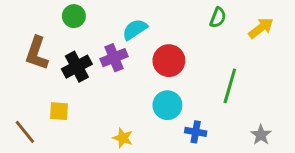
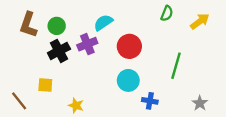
green circle: (74, 16) -> (57, 26), moved
brown L-shape: (37, 53) -> (28, 25), moved
yellow star: (123, 138) -> (76, 105), moved

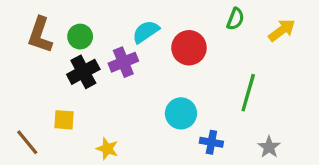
red circle: (129, 46) -> (189, 48), moved
gray star: (200, 103) -> (269, 147), moved

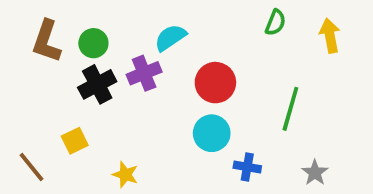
yellow arrow: (282, 30) -> (330, 36), turned -64
red circle: (189, 48) -> (215, 83), moved
yellow square: (64, 120) -> (75, 141), turned -30

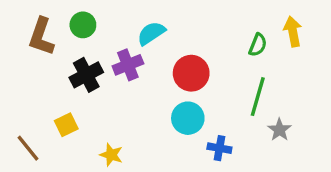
green semicircle: (275, 23) -> (258, 45), moved
green circle: (93, 43) -> (83, 25), moved
gray star: (315, 173) -> (279, 130), moved

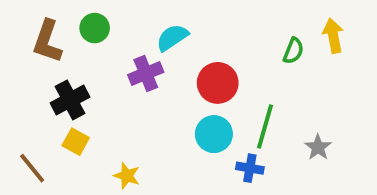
black cross: (86, 75) -> (70, 100), moved
green line: (258, 97) -> (265, 126), moved
yellow square: (66, 125) -> (76, 142), turned -35

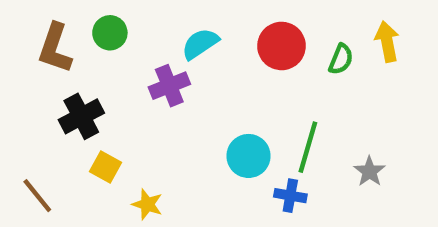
red circle: (218, 83) -> (281, 46), moved
yellow square: (76, 142) -> (106, 167), moved

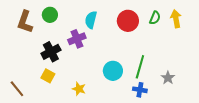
cyan semicircle: (200, 44) -> (91, 20), turned -42
green semicircle: (341, 59) -> (155, 18), moved
black cross: (81, 116) -> (51, 52), moved
blue cross: (290, 196) -> (140, 90), moved
yellow star: (147, 204) -> (79, 89), moved

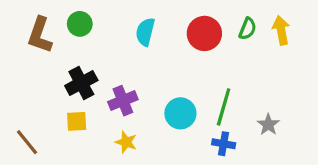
purple cross: (77, 39) -> (123, 101), moved
yellow square: (48, 76) -> (77, 121), turned -32

